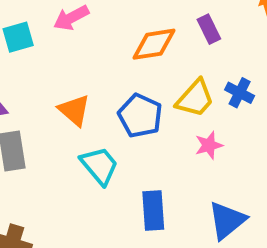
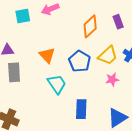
orange diamond: (154, 44) -> (90, 26), turned -40

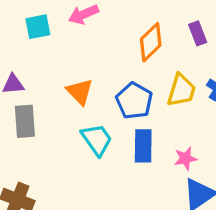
yellow trapezoid: (108, 56) -> (181, 90), turned -30
pink star: (112, 79) -> (185, 158), moved
blue rectangle: (81, 109) -> (143, 146), moved

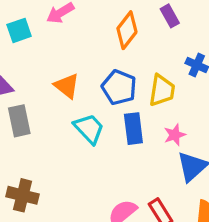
yellow trapezoid: (181, 90) -> (162, 90), moved

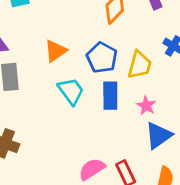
orange triangle: (67, 86) -> (56, 51), turned 40
pink star: (175, 135) -> (146, 106), turned -30

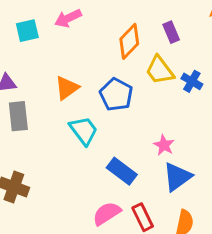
yellow trapezoid: (140, 65) -> (160, 70), moved, turned 128
blue rectangle: (110, 96) -> (122, 171), moved, turned -52

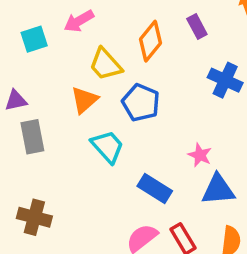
yellow trapezoid: (160, 70) -> (106, 64), moved
blue cross: (192, 81) -> (225, 80), size x1.4
blue triangle: (177, 177) -> (218, 190), turned 36

